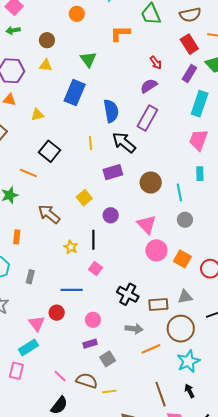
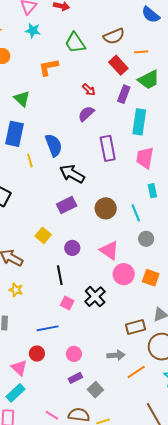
purple rectangle: (147, 118) -> (108, 148), moved, turned -30
yellow line: (90, 143) -> (30, 161), moved
yellow star: (71, 247) -> (16, 290), moved
black cross: (128, 294) -> (95, 297), moved, turned 30

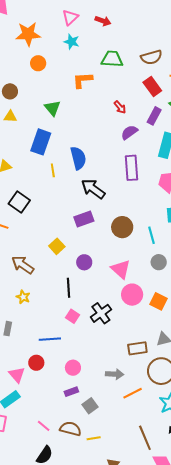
green trapezoid: (75, 43) -> (112, 59), turned 120
purple semicircle: (86, 114) -> (129, 132), moved

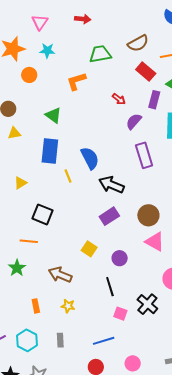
pink triangle: (70, 17) -> (40, 22), moved
cyan star: (72, 42) -> (47, 51), moved
pink triangle: (121, 269) -> (155, 242), moved

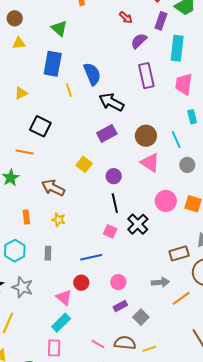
black line: (110, 287) -> (115, 203), moved

